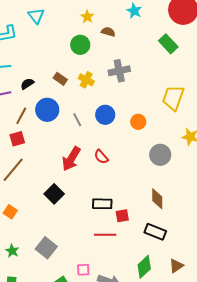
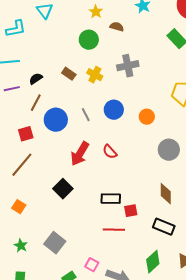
blue circle: (47, 110) -> (56, 120), moved
brown line: (21, 116) -> (36, 103), moved
pink square: (83, 270) -> (92, 265), turned 32

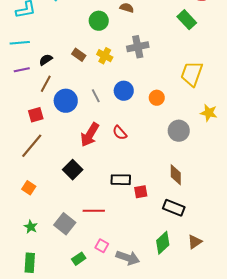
red line: (114, 230) -> (94, 211), moved

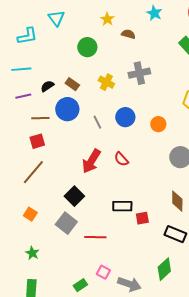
green circle: (99, 21) -> (87, 47), moved
brown rectangle: (79, 55) -> (72, 84), moved
brown line: (46, 84) -> (40, 118), moved, turned 60
blue circle: (66, 101) -> (67, 109), moved
gray square: (65, 224) -> (66, 223), moved

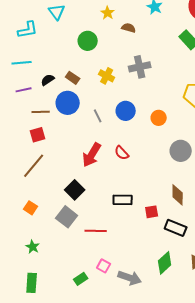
red square: (142, 218) -> (152, 212), moved

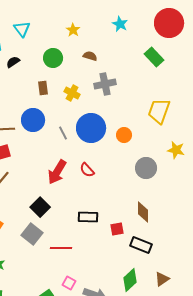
brown semicircle: (129, 28) -> (90, 56), moved
brown rectangle: (73, 78) -> (43, 88), moved, turned 48
black semicircle: (48, 80) -> (13, 62), moved
blue circle: (126, 111) -> (91, 128), size x1.5

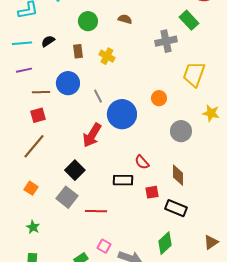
black semicircle: (13, 62) -> (48, 41), moved
gray cross: (105, 84) -> (166, 41), moved
blue circle: (91, 128) -> (122, 114), moved
red semicircle: (87, 170) -> (142, 162), moved
brown triangle: (162, 279) -> (211, 242), moved

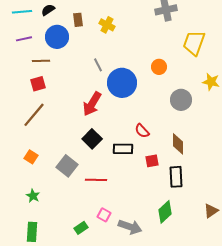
blue circle: (68, 83) -> (57, 37), moved
black square: (75, 170) -> (92, 139), moved
black rectangle: (176, 208) -> (176, 177), turned 65

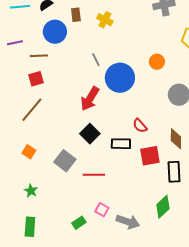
purple line: (24, 39) -> (15, 43), moved
red square: (152, 161) -> (150, 156), size x1.5

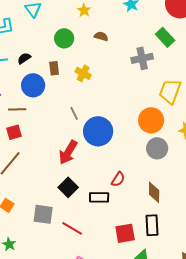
orange circle: (157, 62) -> (151, 120), moved, size x1.6
red semicircle: (140, 126) -> (118, 179), turned -105
red square: (150, 156) -> (125, 233), moved
gray square: (65, 161) -> (43, 214), turned -30
red line: (94, 175) -> (72, 228), turned 30

